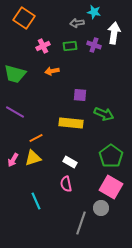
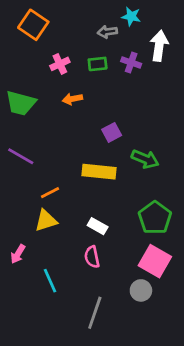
purple square: (80, 95) -> (112, 132), turned -32
pink arrow: (13, 160) -> (18, 254), moved
gray line: (81, 223) -> (95, 313), moved

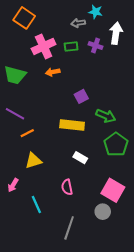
pink cross: (60, 64) -> (44, 46), size x1.6
orange line: (50, 193) -> (27, 133), moved
green pentagon: (155, 218) -> (116, 144), moved
white rectangle: (98, 226) -> (80, 158), moved

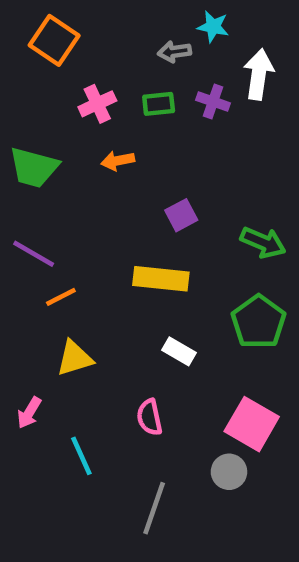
pink cross: (44, 46) -> (97, 104), size x0.7
green arrow: (106, 116) -> (263, 242), moved

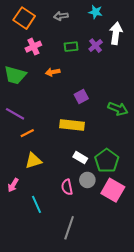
gray arrow: (174, 52) -> (61, 16), moved
purple cross: (213, 102) -> (96, 46), turned 32
pink cross: (97, 104) -> (33, 47), moved
green pentagon: (259, 322) -> (107, 161), moved
gray circle: (229, 472) -> (87, 180), moved

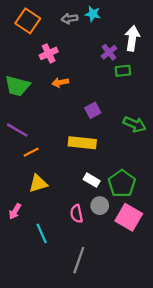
cyan star: (96, 12) -> (93, 14), moved
pink cross: (33, 47) -> (49, 53), moved
green rectangle: (71, 47) -> (123, 71), moved

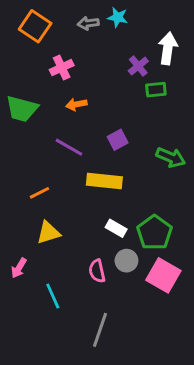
purple line: (17, 130) -> (69, 147), moved

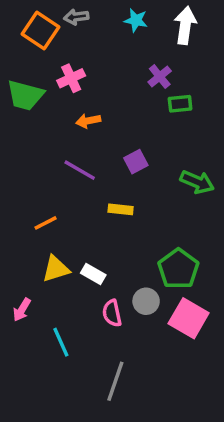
gray arrow: (88, 23) -> (76, 17), moved
white arrow: (168, 48) -> (185, 25), moved
green trapezoid: (22, 109) -> (25, 95), moved
yellow rectangle: (104, 181) -> (121, 209), size x0.6
white rectangle: (116, 228) -> (93, 274), moved

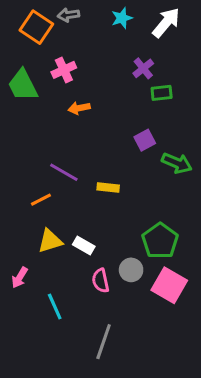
cyan star: (136, 20) -> (122, 18), turned -30
white arrow: (185, 25) -> (166, 23), turned 32
green trapezoid: (25, 95) -> (23, 85), turned 48
purple square: (136, 162) -> (145, 140), moved
purple line: (80, 170) -> (64, 172), moved

